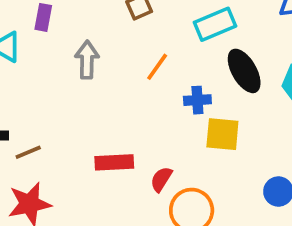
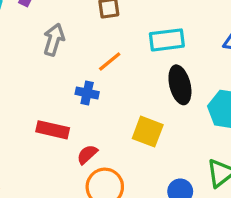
blue cross: (197, 100) -> (87, 93), moved

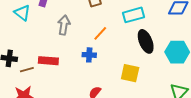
red rectangle: (53, 130) -> (48, 61), moved

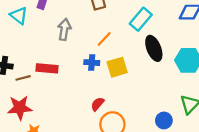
cyan rectangle: (133, 15) -> (141, 19), turned -35
yellow square: (130, 73) -> (117, 67), moved, turned -30

